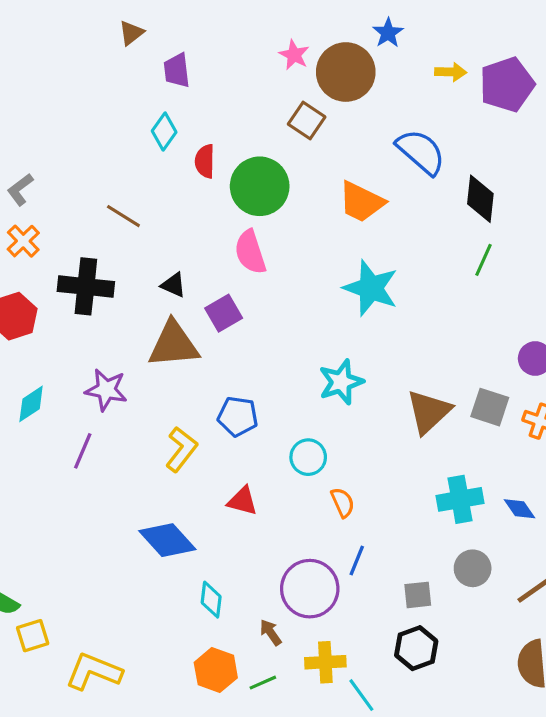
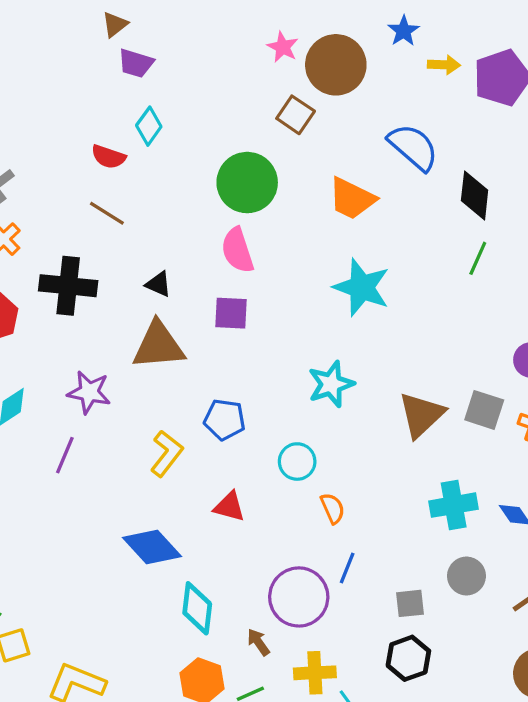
blue star: (388, 33) -> (404, 31), moved
purple trapezoid: (177, 70) -> (136, 63), moved, turned -66
red semicircle: (205, 161) -> (108, 157), moved, turned -72
purple square: (224, 313) -> (231, 313), moved, turned 33
cyan diamond: (211, 600) -> (197, 608), size x1.4

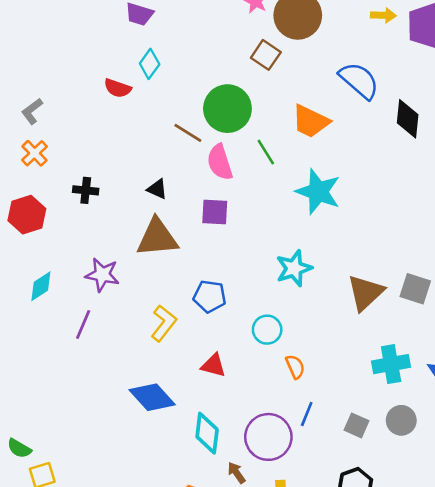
brown line: (107, 213) -> (188, 133), moved
green line: (478, 258) -> (266, 152), moved, turned -56
black cross: (68, 286) -> (86, 190), size x0.6
gray square: (410, 603) -> (357, 425), moved, turned 30
cyan diamond: (197, 608) -> (207, 433), moved

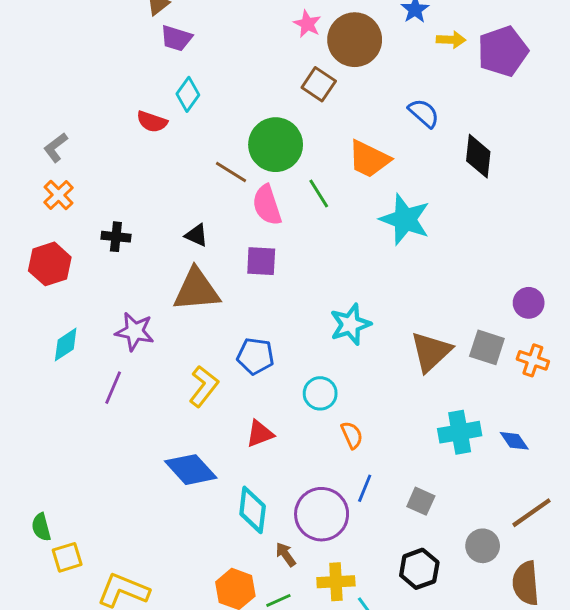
blue semicircle: (359, 80) -> (424, 113), size x0.7
cyan star: (318, 192) -> (405, 219), moved
red triangle: (213, 365) -> (260, 434), turned -36
gray circle: (401, 420) -> (483, 546), moved
green semicircle: (19, 448) -> (41, 527), turned 45

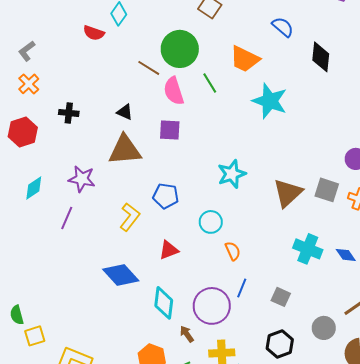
cyan cross: (460, 432) -> (308, 249), turned 32

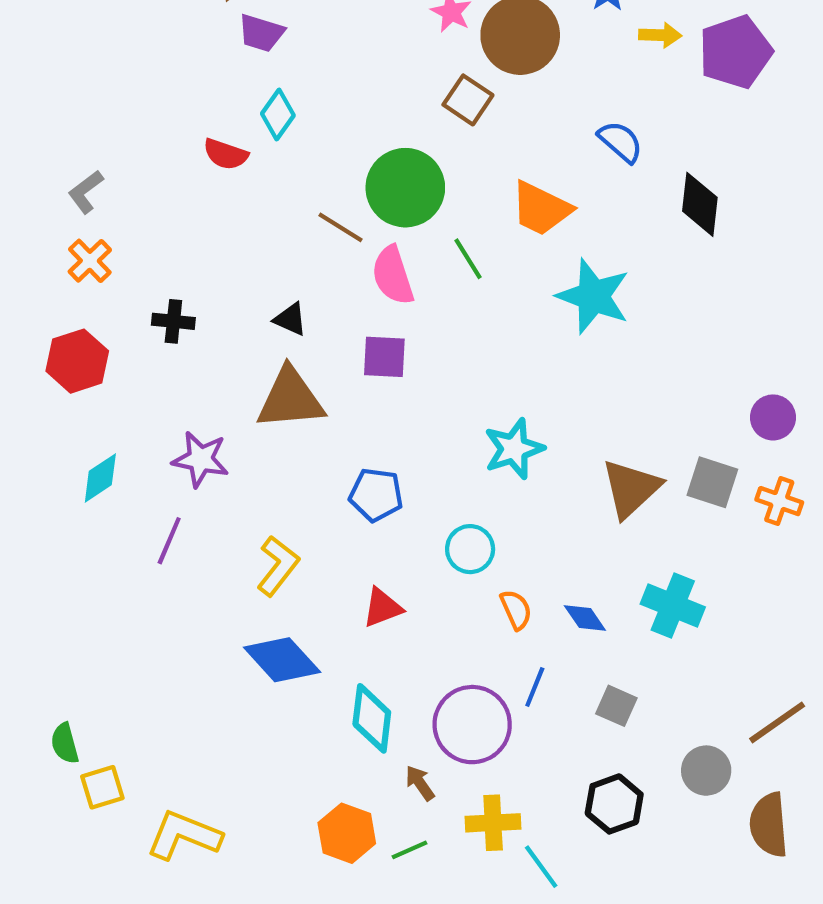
yellow L-shape: (130, 217) -> (278, 566), moved
blue diamond: (346, 255) -> (585, 618), moved

